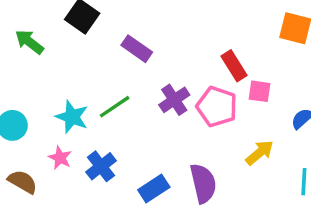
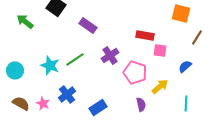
red rectangle: (234, 66) -> (145, 35), turned -48
pink pentagon: (217, 107) -> (135, 72), moved
pink star: (60, 158) -> (43, 103), moved
purple semicircle: (203, 183) -> (141, 104), moved, size x0.6

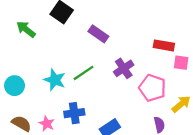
blue cross: (67, 94) -> (74, 113), turned 30

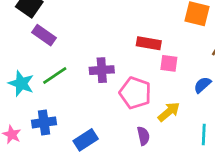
purple rectangle: (98, 34) -> (44, 35), moved
purple cross: (124, 68) -> (102, 70), turned 30

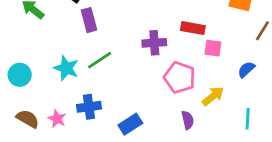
purple rectangle: (44, 35) -> (89, 20), turned 40
purple cross: (102, 70) -> (154, 43), moved

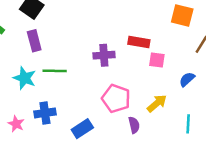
purple rectangle: (89, 20) -> (34, 41), moved
green line: (100, 60) -> (55, 71), turned 35
pink pentagon: (180, 77) -> (116, 99), moved

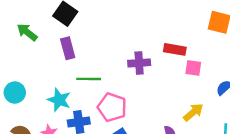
cyan star: (25, 78) -> (59, 100), moved
pink pentagon: (116, 99) -> (112, 107), moved

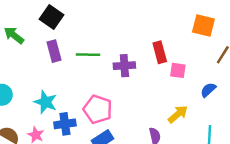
red rectangle: (175, 49) -> (160, 52), turned 65
green line: (89, 79) -> (88, 55), moved

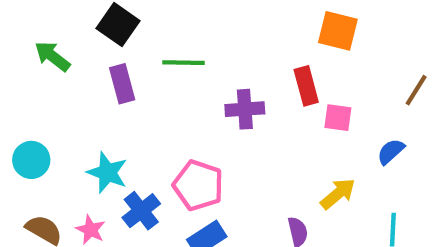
orange square: (203, 26) -> (338, 31), moved
green line: (88, 55) -> (184, 63), moved
blue cross: (65, 124) -> (141, 211), turned -30

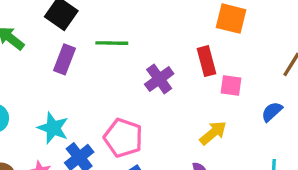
purple rectangle: (122, 84) -> (64, 59), turned 36
purple cross: (245, 109) -> (159, 79), turned -32
yellow arrow: (338, 194) -> (213, 133), moved

